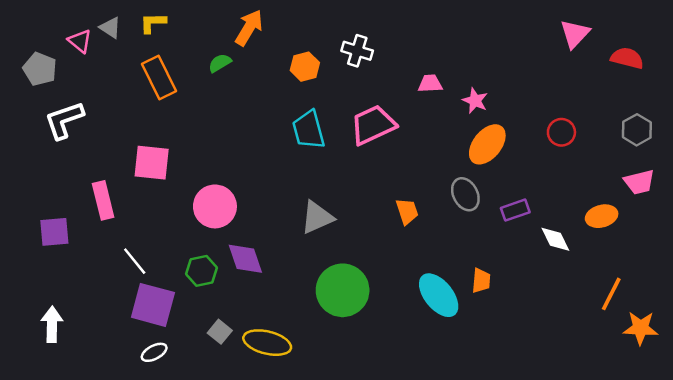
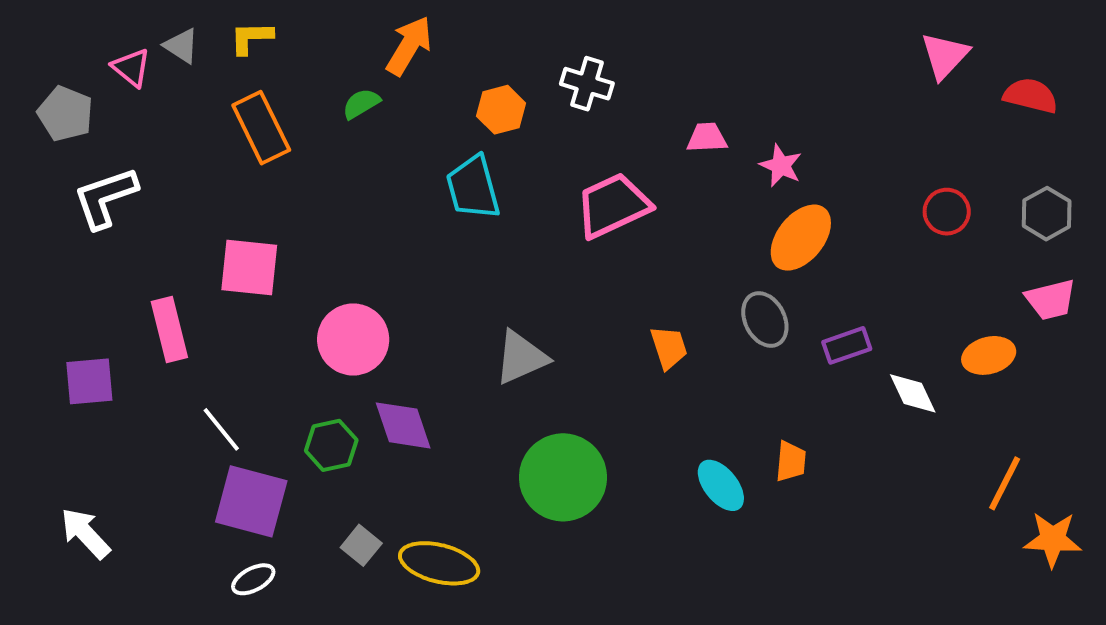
cyan trapezoid: (309, 130) -> (473, 188), moved
red circle: (561, 132) -> (947, 212), moved
cyan ellipse: (439, 295) -> (721, 485), size x0.7
white arrow: (52, 324) -> (85, 533), turned -44

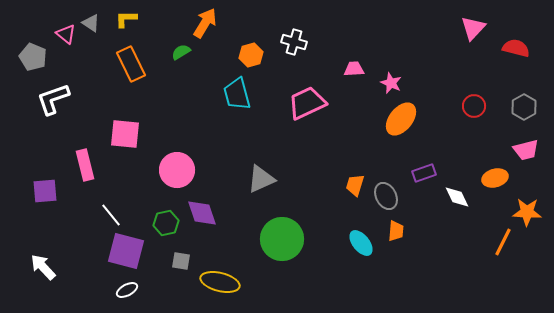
gray ellipse: (765, 319) -> (386, 196), moved
orange trapezoid: (669, 347) -> (355, 185), moved, turned -145
orange star: (1053, 539) -> (527, 212), moved
gray square: (361, 545) -> (181, 261), moved, turned -30

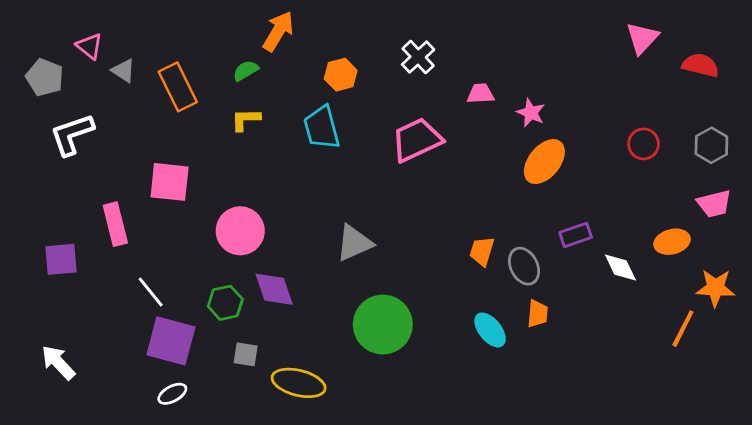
yellow L-shape: (126, 19) -> (246, 119), moved
gray triangle: (91, 23) -> (123, 71), moved
white cross: (294, 42) -> (418, 57), moved, turned 30

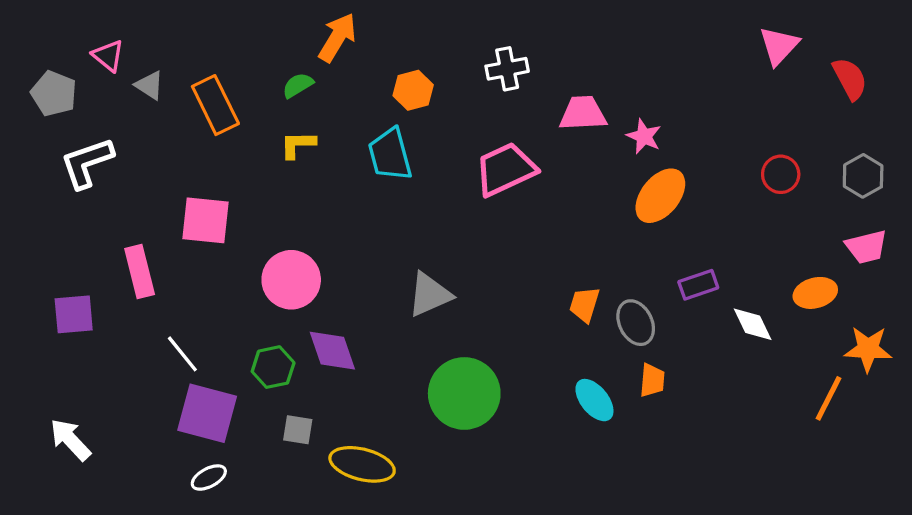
white cross: (418, 57) -> (507, 69), turned 32
red semicircle: (701, 65) -> (850, 79), turned 48
pink trapezoid: (481, 94) -> (583, 113), size x1.4

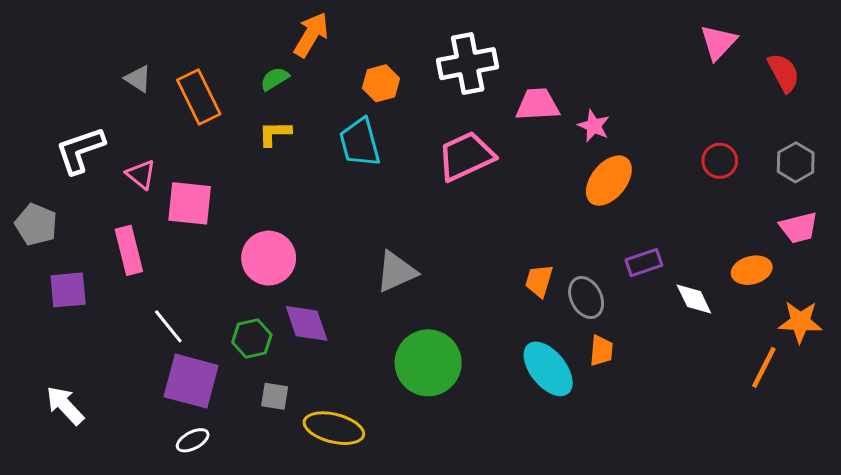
pink triangle: (108, 56) -> (141, 174), moved
white cross: (507, 69) -> (468, 64), size x1.5
gray pentagon: (54, 94) -> (36, 225), moved
cyan ellipse: (594, 400) -> (548, 369), size x1.4

